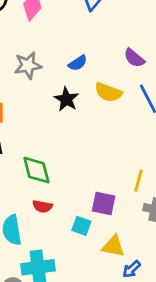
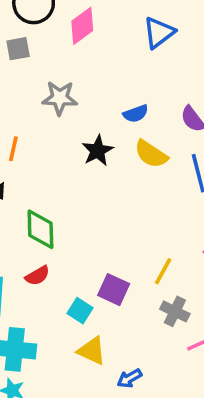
blue semicircle: (78, 63) -> (136, 114), moved
red semicircle: (42, 206) -> (37, 276), turned -54
yellow triangle: (113, 246) -> (92, 351), moved

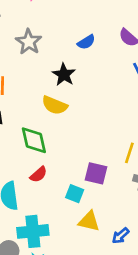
gray star: (60, 98) -> (29, 42), turned -30
yellow semicircle: (151, 154) -> (55, 105), moved

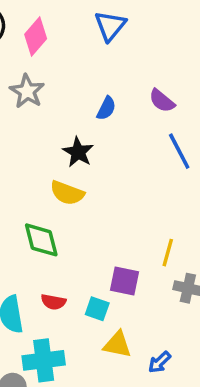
gray star: (29, 42) -> (27, 91), moved
blue semicircle: (86, 42) -> (106, 108), turned -30
red semicircle: (39, 174) -> (53, 302), moved, turned 54

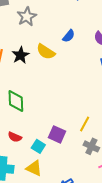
black star: (78, 152) -> (20, 55), moved
yellow semicircle: (67, 193) -> (46, 52), moved
yellow triangle: (117, 344) -> (34, 168), moved

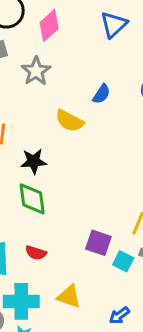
black star: (20, 55) -> (34, 161), moved, turned 30
cyan square: (38, 146) -> (123, 261), moved

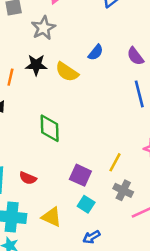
black star: (34, 161) -> (36, 65), moved
green diamond: (32, 199) -> (50, 128), moved
cyan square: (123, 261) -> (86, 204), moved

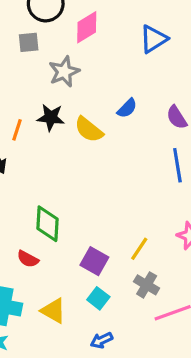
green diamond: (50, 128) -> (47, 224), moved

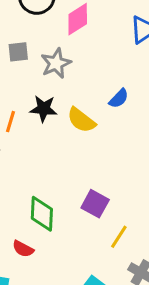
gray square: (29, 42) -> (18, 52), moved
yellow line: (139, 249) -> (119, 237), moved
purple square: (94, 261) -> (95, 204), moved

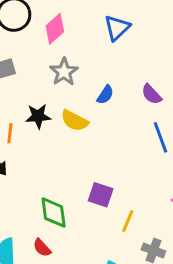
gray star: (56, 63) -> (64, 72), moved
red semicircle: (23, 249) -> (42, 248), turned 30

